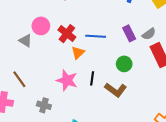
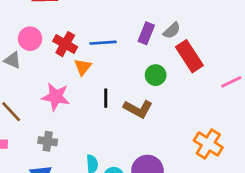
purple rectangle: (129, 33) -> (146, 33), turned 56
green circle: (124, 64) -> (156, 75), moved
pink star: (67, 80) -> (56, 97), moved

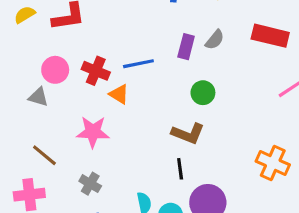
red rectangle: (189, 56) -> (270, 36), moved, turned -36
orange triangle: (83, 67) -> (119, 94), turned -30
black line: (106, 98) -> (180, 169), moved
gray cross: (48, 141) -> (90, 184), turned 30

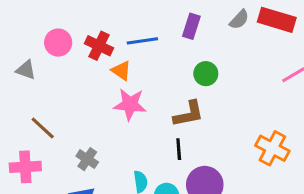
gray semicircle: (215, 40) -> (239, 20), moved
gray triangle: (38, 97) -> (26, 70), moved
pink star: (93, 132) -> (130, 104), moved
brown L-shape: (188, 134) -> (189, 114), turned -36

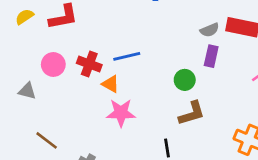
gray semicircle: (239, 20) -> (210, 30), turned 30
purple rectangle: (191, 26) -> (211, 56), moved
brown L-shape: (189, 114) -> (192, 113), moved

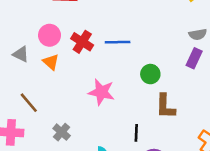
green circle: (185, 80) -> (150, 74), moved
orange triangle: (111, 84) -> (51, 62), moved
brown L-shape: (192, 113) -> (165, 106), turned 96

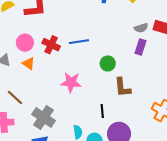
gray cross: (62, 132) -> (44, 117), size x1.6

